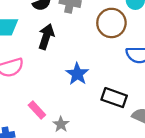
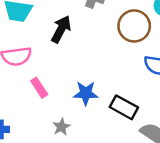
blue star: (77, 74) -> (86, 93), moved, turned 30
pink rectangle: (37, 110) -> (39, 88), moved

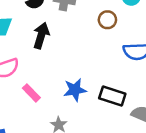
brown circle: (134, 26) -> (107, 20), size x0.6

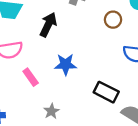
blue star: (75, 90) -> (66, 64), moved

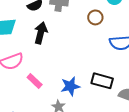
blue star: (66, 64) -> (70, 86), moved

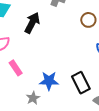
black rectangle: (102, 81) -> (81, 83), turned 35

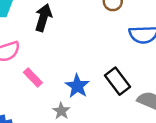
blue star: (49, 81) -> (77, 86), turned -30

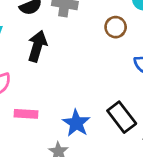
pink rectangle: (33, 77) -> (26, 114), turned -42

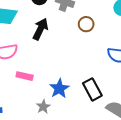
brown circle: (116, 27) -> (86, 24), moved

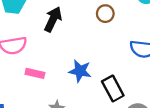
blue star: (59, 89) -> (80, 71), moved, turned -30

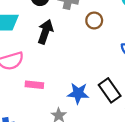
blue star: (80, 71) -> (78, 93), moved

